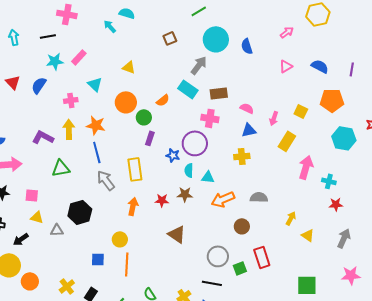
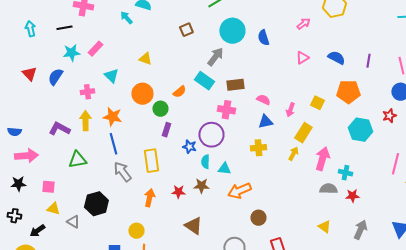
gray semicircle: (259, 197) -> (328, 189), moved
yellow arrow: (291, 218) -> (293, 154), moved
gray triangle: (57, 230) -> (73, 222), turned 32

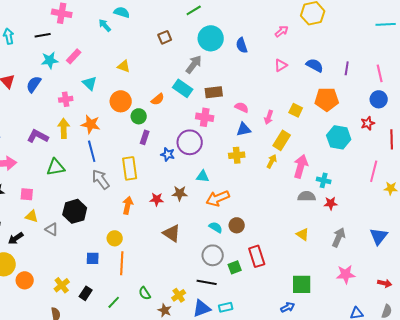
cyan semicircle: (205, 162) -> (216, 227), moved, turned 120

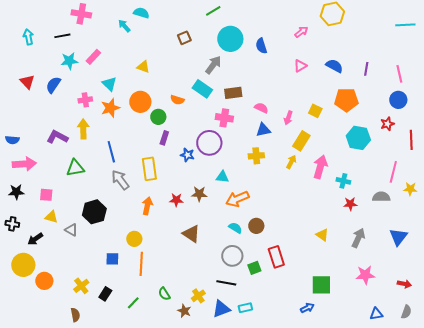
orange semicircle: (158, 99) -> (177, 100), turned 56
orange star: (91, 124) -> (110, 108), moved, turned -30
gray semicircle: (307, 196) -> (381, 197), moved

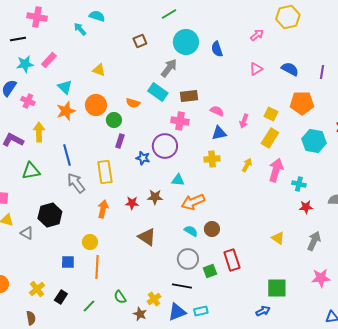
pink cross: (85, 100) -> (28, 101), moved, turned 32
yellow rectangle: (301, 141) -> (270, 138), moved

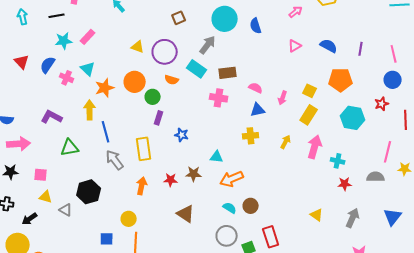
cyan triangle: (65, 87) -> (88, 69), moved
yellow arrow: (39, 132) -> (90, 110), moved
purple circle: (165, 146) -> (165, 52), moved

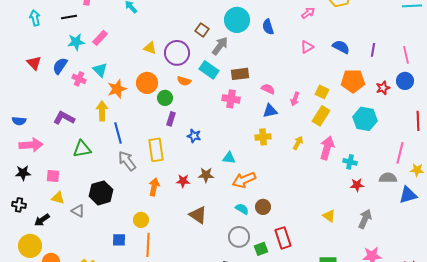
brown square: (179, 18) -> (202, 30), moved, turned -32
red star: (382, 104) -> (383, 88), moved
blue triangle: (393, 217) -> (408, 195), moved, turned 36

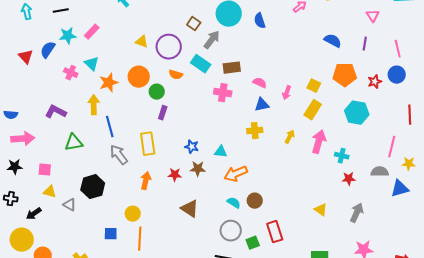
pink triangle: (307, 47) -> (373, 16), moved, turned -32
blue semicircle: (60, 66) -> (48, 50), moved
blue star: (194, 136) -> (192, 147), moved

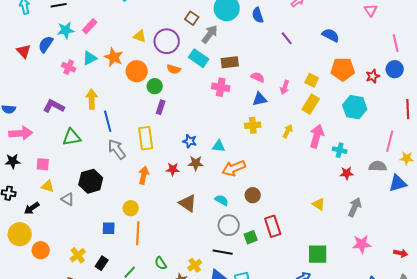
purple line: (365, 44) -> (287, 38), moved, turned -48
cyan triangle: (92, 64) -> (90, 58), turned 49
orange star: (109, 83) -> (114, 57), moved, turned -30
cyan semicircle: (234, 203) -> (222, 200), moved

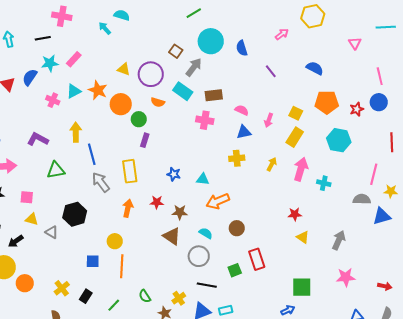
brown star: (196, 163) -> (180, 212), moved
red star: (347, 173) -> (295, 214), moved
gray circle: (229, 225) -> (199, 256), moved

